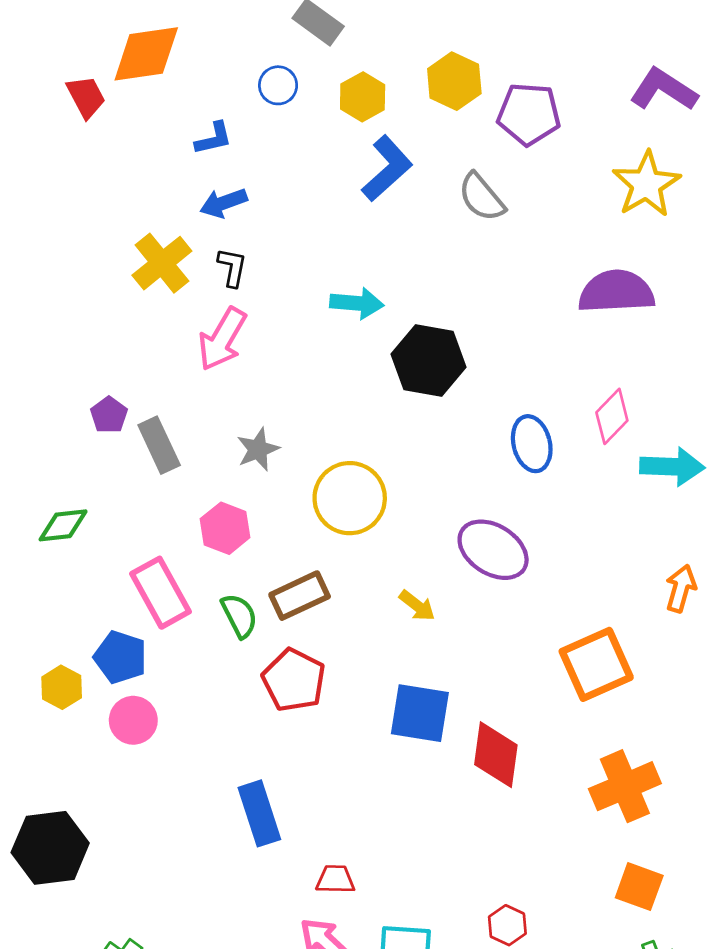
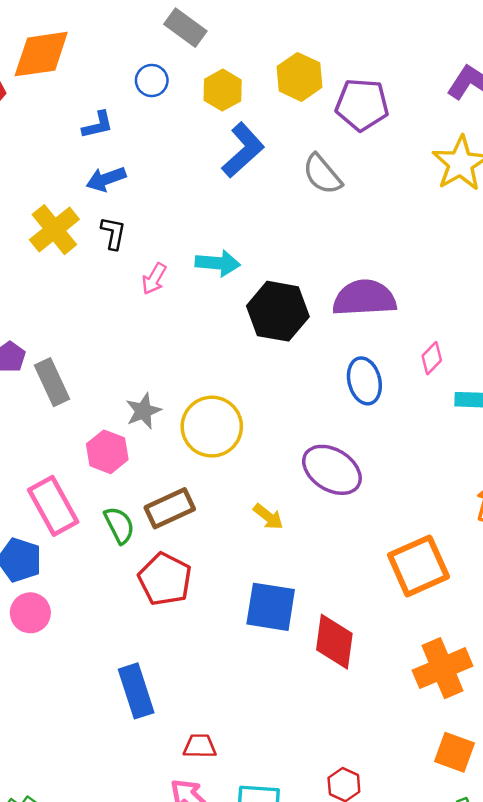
purple semicircle: (616, 292) -> (364, 298), moved
pink arrow: (222, 339) -> (154, 279), moved, size x0.6
pink diamond: (612, 416) -> (432, 358), size x0.7
gray star: (258, 449) -> (143, 411), moved

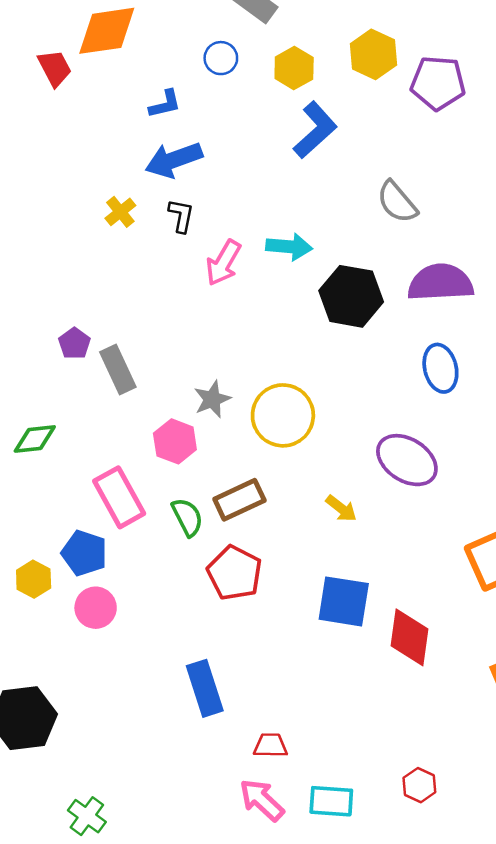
gray semicircle: (322, 174) -> (397, 202), moved
blue arrow: (106, 179) -> (174, 160), size x1.4
yellow cross: (54, 230) -> (120, 212), size x0.6
pink arrow: (154, 279) -> (223, 263), size x1.4

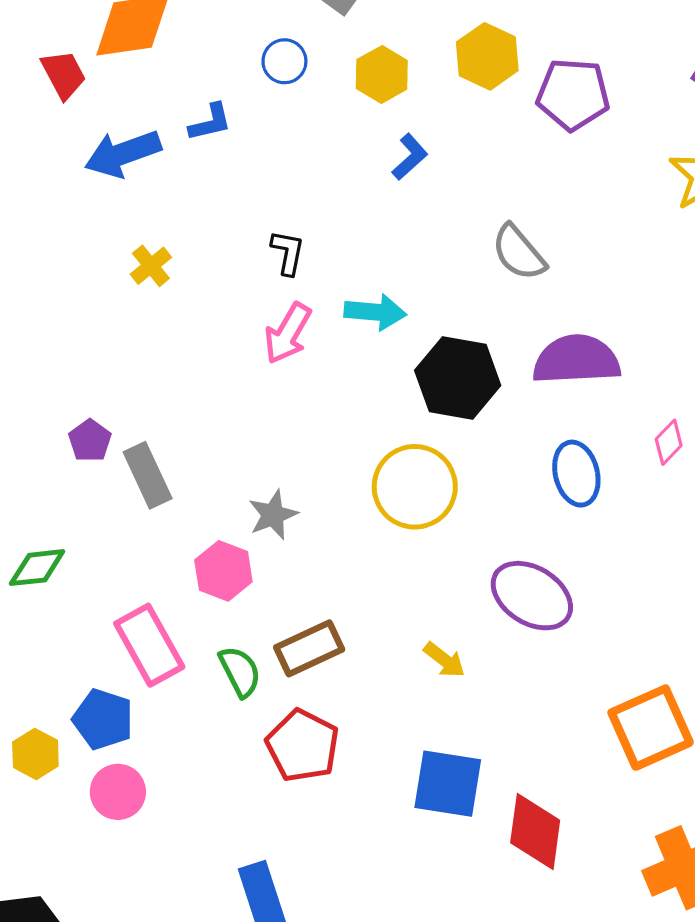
blue L-shape: (315, 130) -> (410, 157), size x0.6
blue arrow: (174, 160) -> (123, 154), moved
black L-shape: (181, 216) -> (288, 253), moved
yellow circle: (283, 415) -> (415, 487), moved

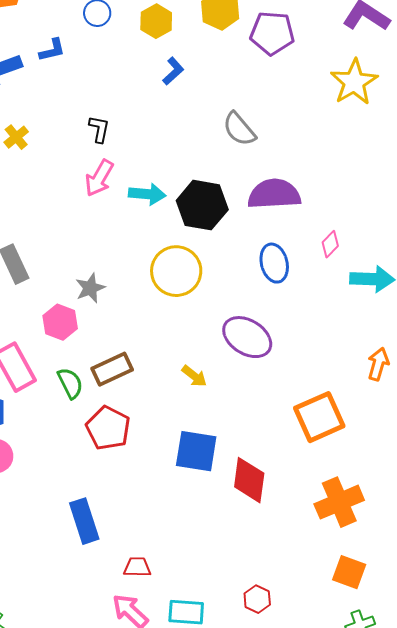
cyan arrow: (375, 312) -> (147, 194), moved

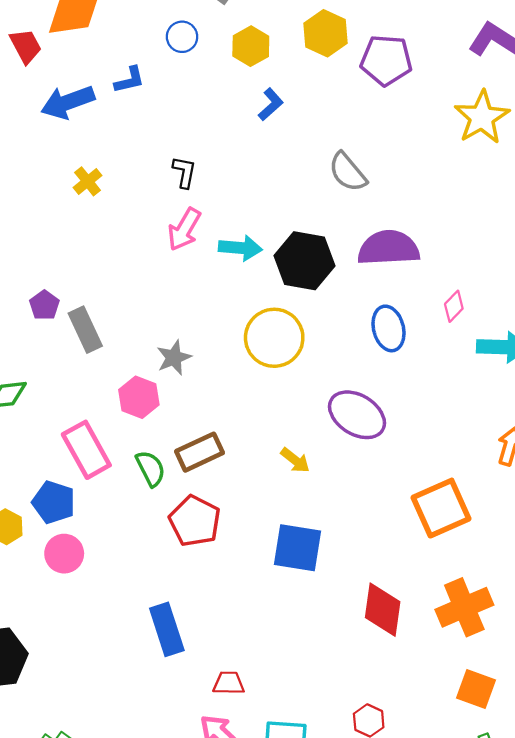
red diamond: (249, 480) -> (383, 610), moved

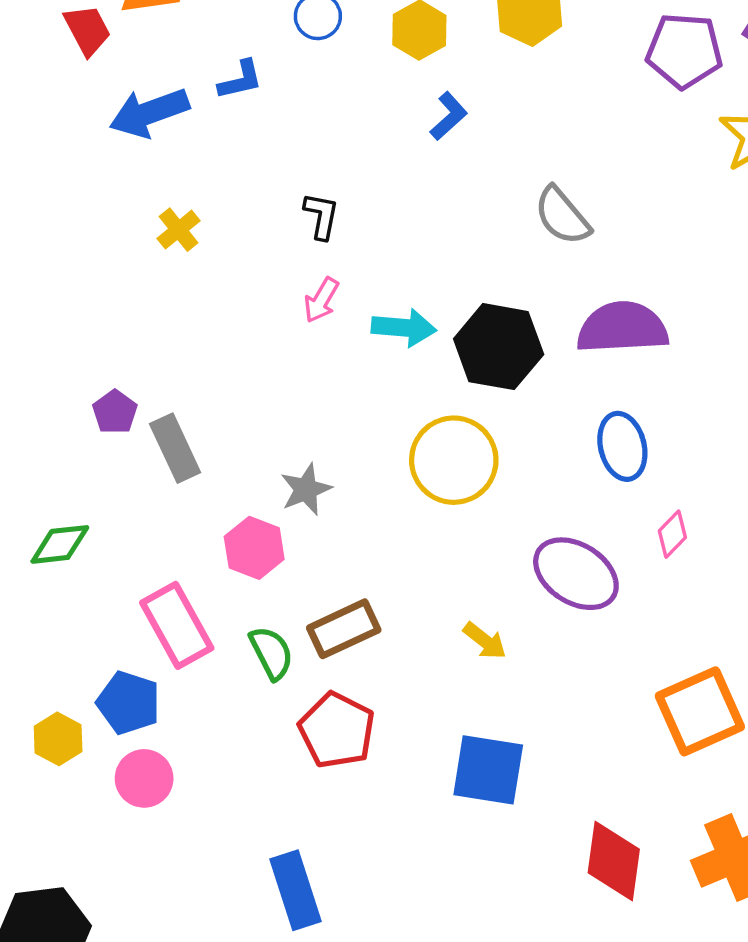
purple pentagon: (386, 60) -> (684, 51), moved
pink arrow: (184, 229) -> (321, 300), size x0.7
pink diamond: (454, 306) -> (672, 534), moved

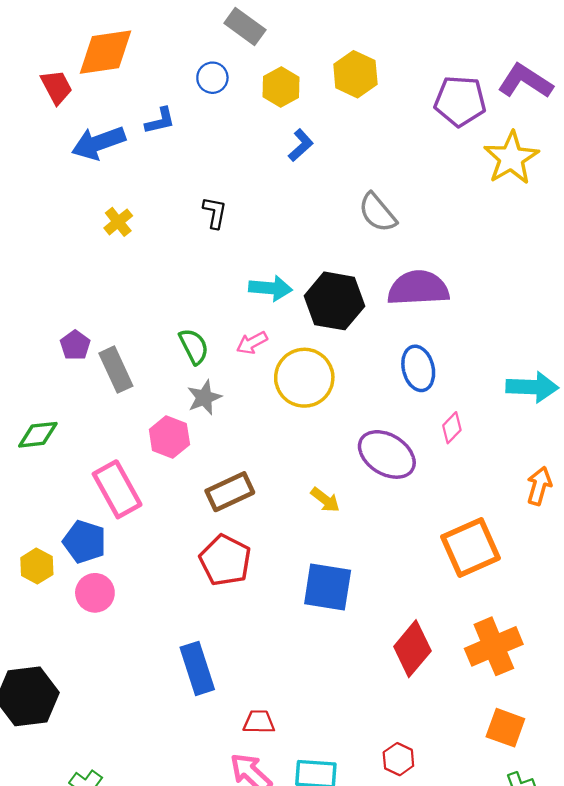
pink arrow: (321, 300) -> (252, 343), moved, turned 32
green semicircle: (271, 653) -> (194, 346), moved
red diamond: (614, 861) -> (412, 649), turned 32

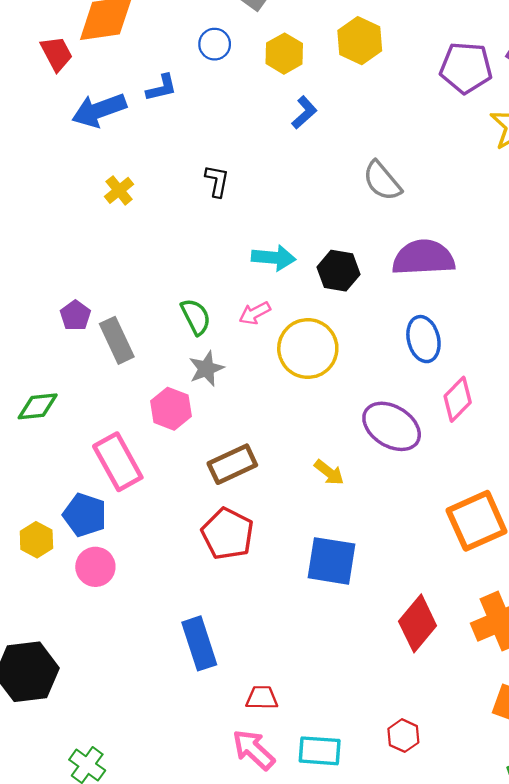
black hexagon: (335, 301) -> (338, 271), size x0.7
pink diamond: (452, 428) -> (458, 399), size x1.4

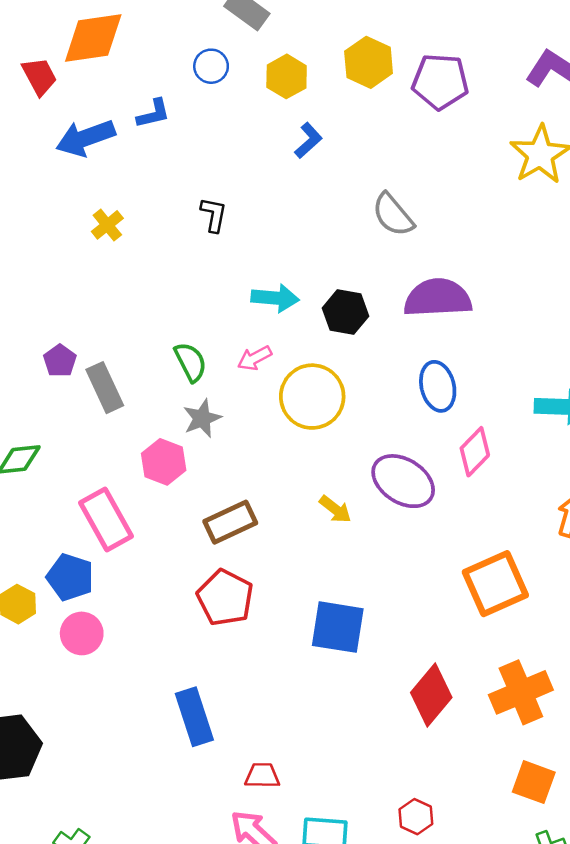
purple pentagon: (466, 68) -> (440, 82), moved
yellow arrow: (329, 472) -> (335, 509), moved

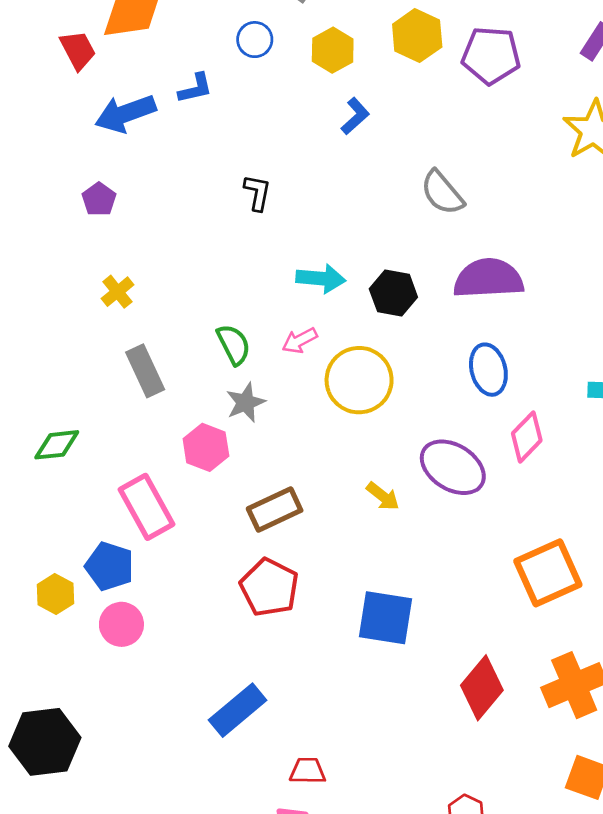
yellow cross: (107, 225) -> (117, 292), moved
purple pentagon: (60, 361) -> (99, 199), moved
blue rectangle: (194, 717) -> (238, 710), turned 68

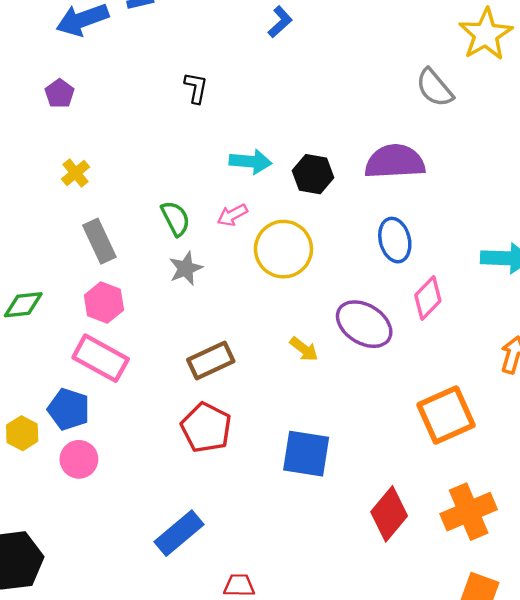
gray semicircle: (442, 193) -> (435, 88), moved
pink hexagon: (206, 447) -> (104, 303), moved
pink rectangle: (147, 507) -> (101, 358), turned -32

